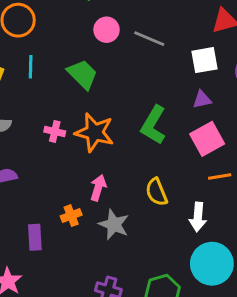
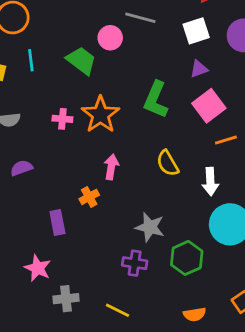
pink circle: (107, 30) -> (110, 38), moved
orange star: (94, 132) -> (100, 115), turned 30
gray star: (114, 224) -> (150, 227), moved

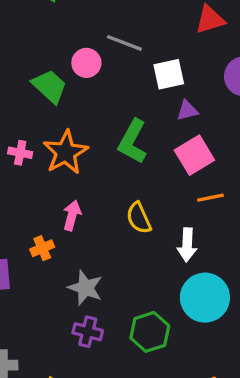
white square: (196, 31) -> (169, 74), moved
gray star: (150, 227) -> (85, 288), moved

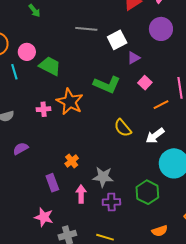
pink circle: (86, 63) -> (27, 52), moved
green L-shape: (133, 141) -> (107, 85), turned -80
pink square: (194, 155) -> (145, 83), size x0.6
pink arrow: (72, 215) -> (81, 194), moved
white arrow: (187, 245) -> (155, 136), turned 66

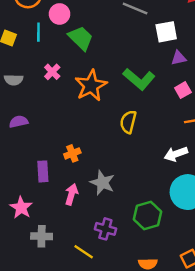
pink cross: (44, 109) -> (52, 72), moved, turned 32
yellow semicircle: (123, 128) -> (128, 122), moved, turned 36
purple cross: (111, 202) -> (105, 229), moved

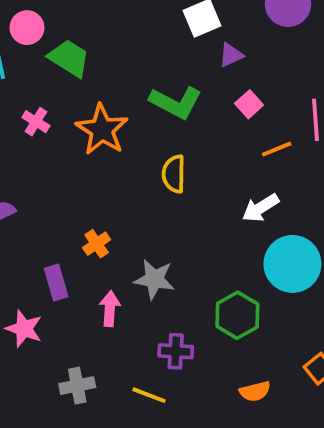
pink star: (21, 208) -> (24, 329), moved

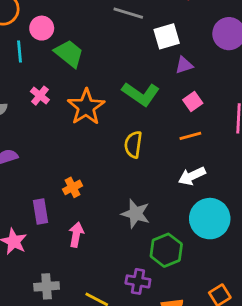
orange line: (277, 149) -> (190, 136), moved
gray star: (154, 279) -> (136, 214), moved
purple cross: (176, 351) -> (138, 281), moved

